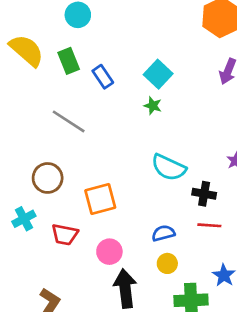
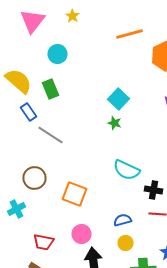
blue rectangle: (103, 77) -> (28, 112), moved
orange square: (100, 199) -> (74, 194), turned 35
red trapezoid: (65, 235) -> (44, 242), moved

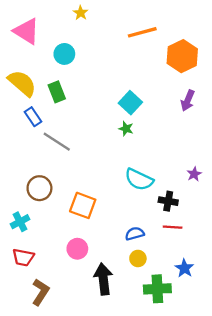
pink triangle: (32, 21) -> (26, 31), moved, turned -36
pink circle: (82, 234) -> (77, 249), moved
red trapezoid: (44, 242) -> (23, 257), moved

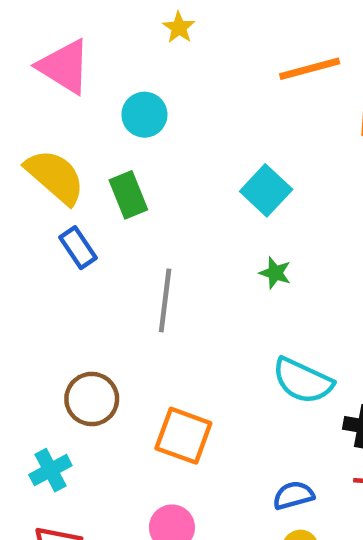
cyan square: (130, 103) -> (266, 190), moved
gray line: (57, 142) -> (165, 300), moved, turned 64

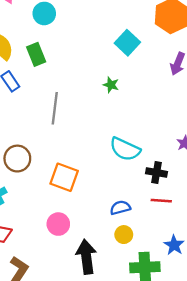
cyan square: (266, 190) -> (127, 43), moved
green star: (275, 273) -> (111, 85), moved

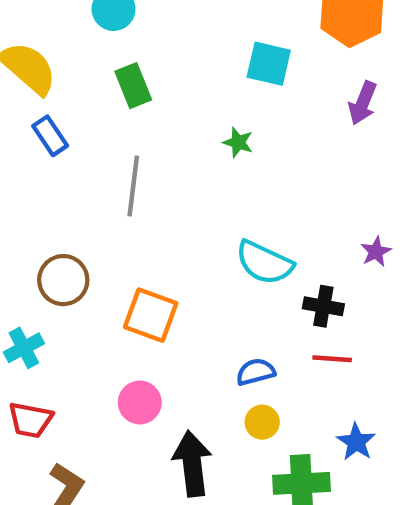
cyan square: (127, 43) -> (269, 64), turned -30
green rectangle: (36, 54) -> (133, 86), moved

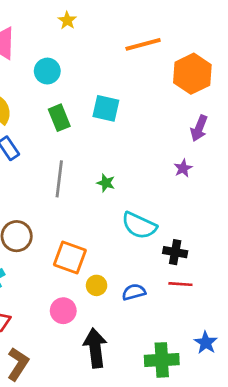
cyan square: (269, 64) -> (106, 108), moved
green star: (238, 142) -> (106, 183), moved
purple star: (376, 252) -> (183, 168), moved
yellow circle: (262, 422) -> (97, 285), moved
blue star: (356, 442) -> (206, 343), moved

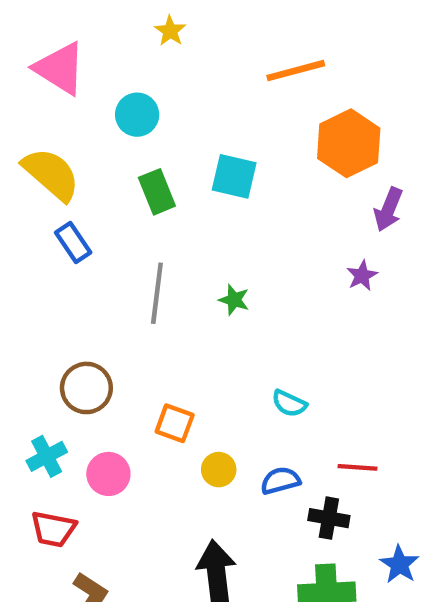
orange hexagon: (192, 74) -> (349, 143), moved
cyan semicircle: (139, 225) -> (289, 403), moved, size x0.6
black cross: (175, 252) -> (329, 518), moved
orange square: (70, 257) -> (175, 423), size x0.7
pink circle: (63, 311) -> (108, 474), moved

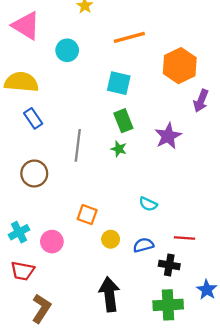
orange line: (296, 71) -> (129, 37), moved
yellow semicircle: (51, 174) -> (21, 82), turned -36
green rectangle: (157, 192) -> (123, 121), moved
purple star: (362, 276) -> (168, 136), moved, size x1.6
brown circle: (86, 388) -> (34, 174), moved

